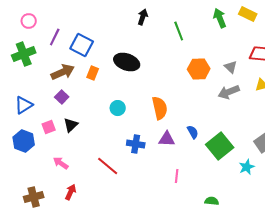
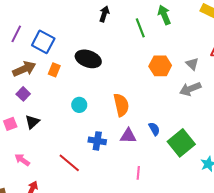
green arrow: (220, 18) -> (164, 15), moved

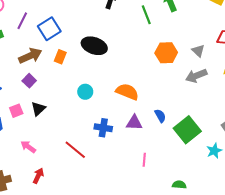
blue square: (43, 42) -> (49, 29), turned 30
orange semicircle: (121, 105) -> (127, 92), turned -55

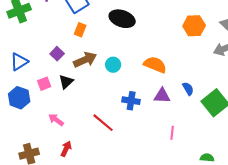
brown arrow: (30, 56) -> (85, 60), moved
orange rectangle: (60, 57) -> (80, 30), moved

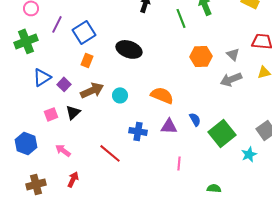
blue triangle: (19, 62) -> (42, 77), moved
blue hexagon: (19, 98) -> (26, 143), moved

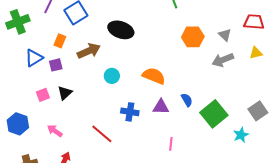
orange rectangle: (87, 60) -> (60, 41), moved
purple square: (64, 84) -> (56, 65), turned 32
brown arrow: (92, 90) -> (89, 51), moved

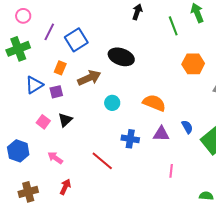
pink square: (43, 95) -> (43, 122), turned -32

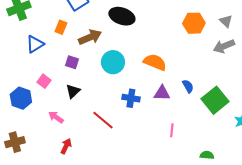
purple square: (56, 92) -> (72, 62), moved, turned 32
cyan circle: (112, 103) -> (113, 62), size x1.5
black triangle: (65, 120) -> (73, 91), moved
blue hexagon: (18, 151) -> (21, 98), moved
brown cross: (28, 192) -> (15, 142), moved

